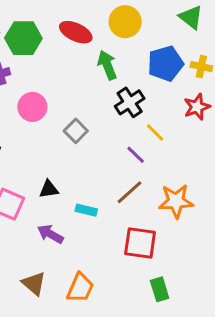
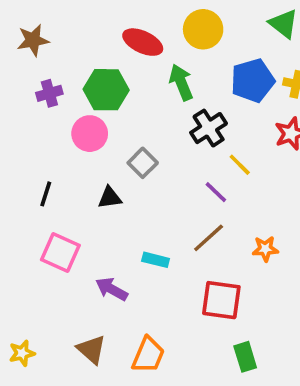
green hexagon: (23, 38) -> (106, 90), moved
black triangle: (49, 189) -> (110, 198), moved
orange star: (176, 201) -> (265, 249), size x0.6

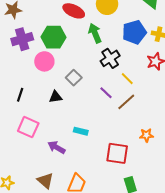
purple cross: (49, 93) -> (22, 39), size x1.5
purple line: (216, 192) -> (106, 93), moved
brown line: (209, 238) -> (126, 102), moved
orange star: (265, 249) -> (146, 135), moved

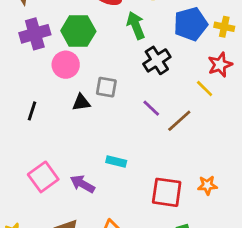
gray square: (74, 78) -> (106, 87), turned -35
yellow line: (127, 79) -> (205, 89), moved
black triangle: (56, 97) -> (81, 103), moved
pink square: (28, 127) -> (43, 177), moved, turned 30
orange star: (146, 135) -> (207, 185), moved

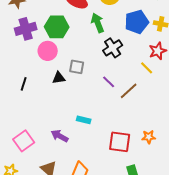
pink square: (43, 177) -> (24, 141), moved

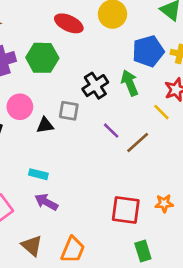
green arrow: (98, 23) -> (130, 83), moved
black cross: (113, 48) -> (95, 86), moved
pink circle: (48, 51) -> (20, 107), moved
cyan rectangle: (84, 120) -> (38, 174), moved

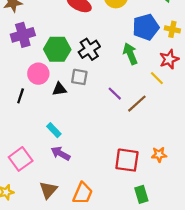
green hexagon: (42, 58) -> (57, 49), moved
black cross: (95, 86) -> (89, 49), moved
cyan rectangle: (38, 174) -> (54, 130), turned 32
brown triangle: (32, 246) -> (48, 190), turned 30

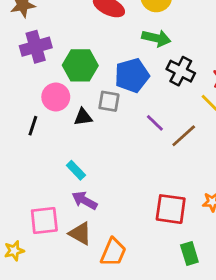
blue pentagon: (146, 27) -> (132, 75), moved
black cross: (89, 49) -> (181, 71), moved, turned -30
green arrow: (130, 54) -> (156, 38), moved, turned 125
pink square: (21, 159) -> (44, 221), moved, turned 30
brown triangle: (48, 190) -> (80, 233), moved, turned -42

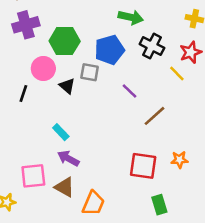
black triangle: (83, 117) -> (67, 86), turned 49
brown line: (184, 136) -> (154, 116), moved

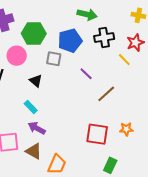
black cross: (152, 46) -> (104, 38), turned -36
black triangle: (67, 86) -> (36, 81), moved
green rectangle: (159, 205) -> (110, 165), turned 42

